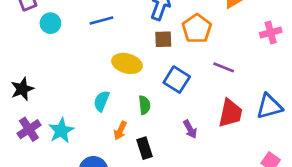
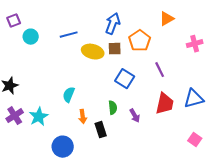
yellow ellipse: (127, 63) -> (93, 52), moved
purple line: (224, 67) -> (160, 70), turned 42
green semicircle: (144, 105) -> (113, 108), moved
orange arrow: (120, 131) -> (83, 117), turned -32

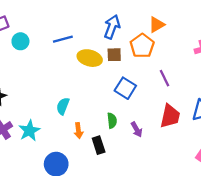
orange triangle: (167, 19) -> (157, 25), moved

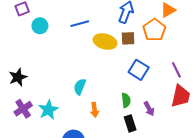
purple line: (164, 78) -> (176, 70), moved
black rectangle: (99, 145) -> (130, 123), moved

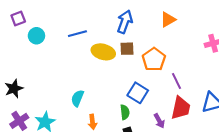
orange pentagon: (154, 30) -> (154, 59), moved
blue square: (139, 70) -> (138, 93), moved
purple arrow: (149, 109) -> (159, 121), moved

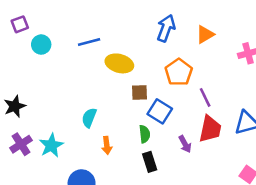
orange triangle: (168, 20) -> (205, 34), moved
blue arrow: (125, 22) -> (166, 28), moved
brown square: (127, 49) -> (140, 92), moved

